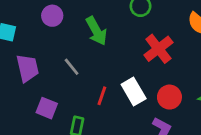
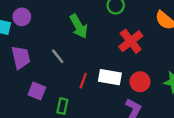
purple circle: (52, 16) -> (22, 17), moved
white rectangle: (134, 92) -> (110, 77), turned -50

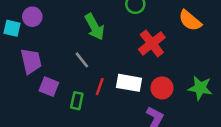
gray line: (58, 56) -> (82, 60), moved
purple square: (37, 91) -> (49, 87), moved
green rectangle: (62, 106) -> (77, 101), moved

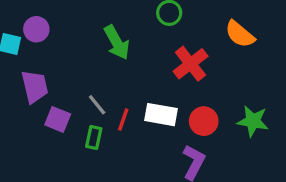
gray line: (82, 60) -> (97, 105), moved

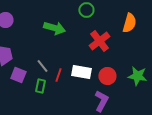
orange semicircle: (240, 34) -> (129, 23), turned -114
green arrow: (117, 42) -> (54, 28), turned -45

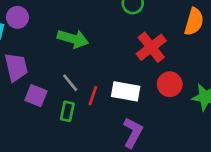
green arrow: (54, 28) -> (73, 39), moved
red circle: (107, 76) -> (170, 84), moved
purple L-shape: (101, 101) -> (133, 133), moved

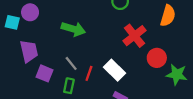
red circle: (170, 84) -> (157, 58), moved
white rectangle: (126, 91) -> (115, 70), turned 35

